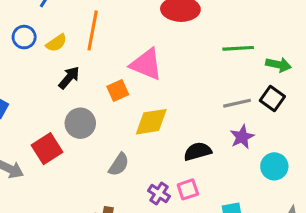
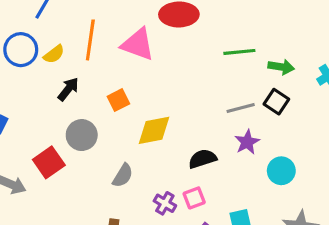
blue circle: (24, 37) -> (21, 50), size x1.4
pink triangle: (146, 64) -> (138, 44), moved

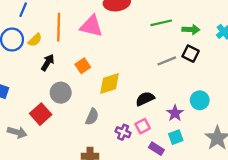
purple star: (247, 142) -> (175, 113), moved

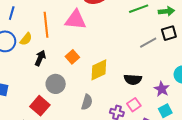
black square: (191, 54) -> (169, 33), turned -35
black semicircle: (145, 99) -> (133, 80), turned -144

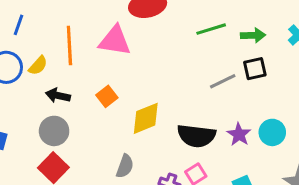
black arrow: (40, 58) -> (58, 95), turned -105
black semicircle: (133, 80) -> (196, 136), size x1.4
gray circle: (56, 84) -> (54, 131), moved
purple star: (162, 89) -> (239, 134), moved

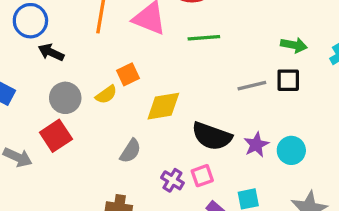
green line: (211, 29) -> (204, 38), moved
yellow semicircle: (38, 66) -> (106, 95), moved
black arrow: (58, 95) -> (51, 52), moved

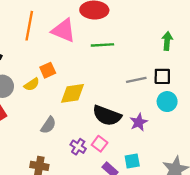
green arrow: (294, 45) -> (167, 41), moved, turned -96
cyan circle: (291, 150) -> (167, 102), moved
pink square: (202, 176) -> (100, 144), turned -35

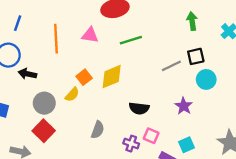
pink triangle: (64, 30) -> (90, 35), size x0.7
yellow diamond: (73, 93) -> (112, 77), moved
black semicircle: (107, 116) -> (139, 108), moved, size x0.7

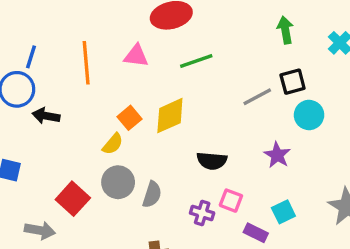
blue line: (18, 23) -> (31, 57), moved
gray circle: (44, 103) -> (118, 182), moved

